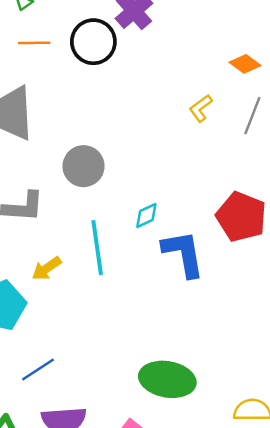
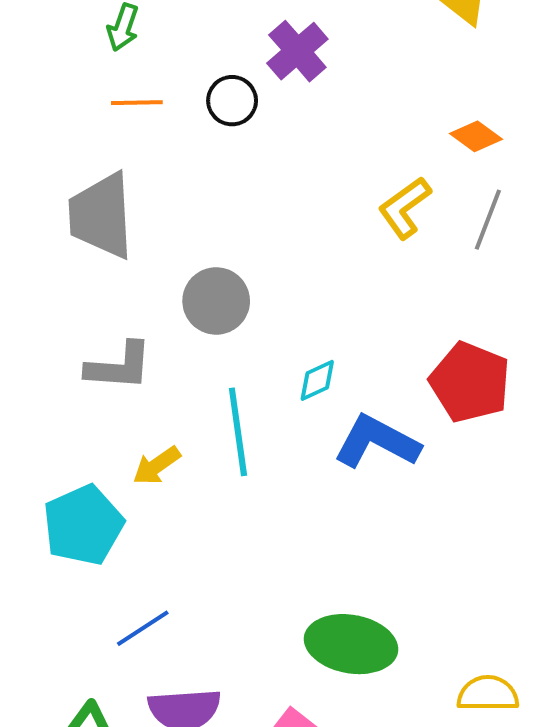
black circle: (93, 42) -> (232, 101), size x0.7
yellow L-shape: (201, 108) -> (405, 208), size x1.4
blue L-shape: (183, 254) -> (377, 442), turned -52

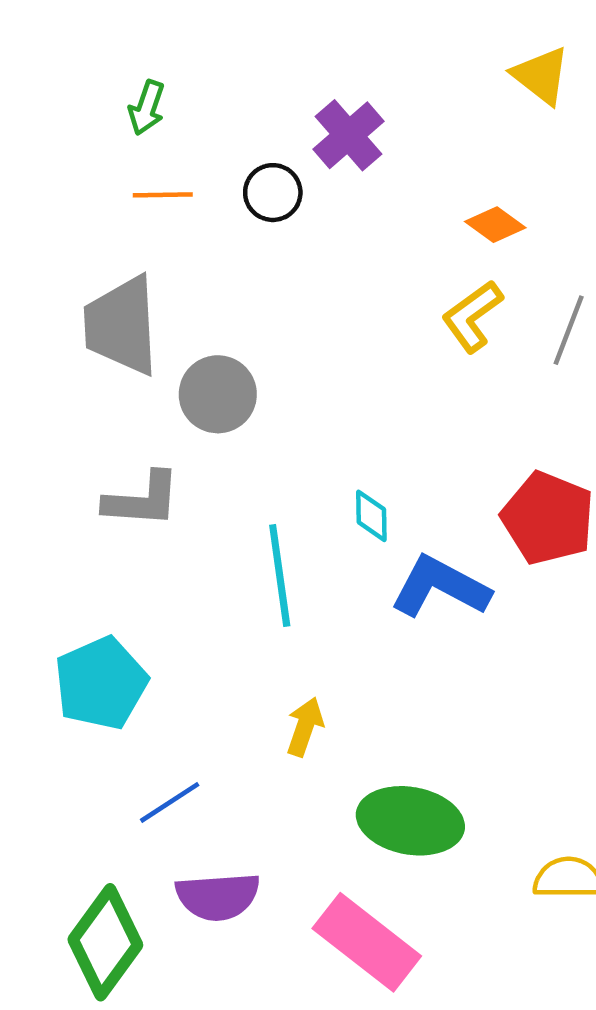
orange diamond: (476, 136) -> (495, 225), moved
gray circle: (216, 301) -> (218, 394), moved
cyan diamond: (317, 380) -> (371, 516), turned -66
yellow arrow: (157, 466) -> (305, 727), moved, turned 144

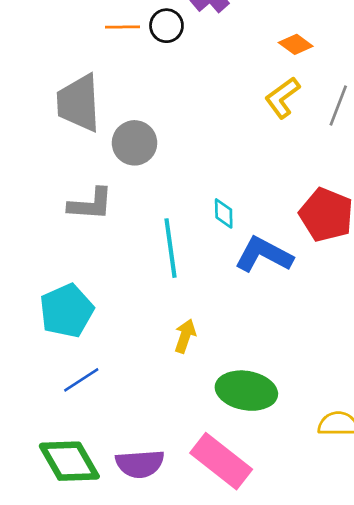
orange line: (163, 195) -> (123, 27), moved
blue line: (170, 802) -> (81, 380), moved
purple semicircle: (218, 896) -> (140, 464), moved
green diamond: (105, 942) -> (69, 461), turned -66

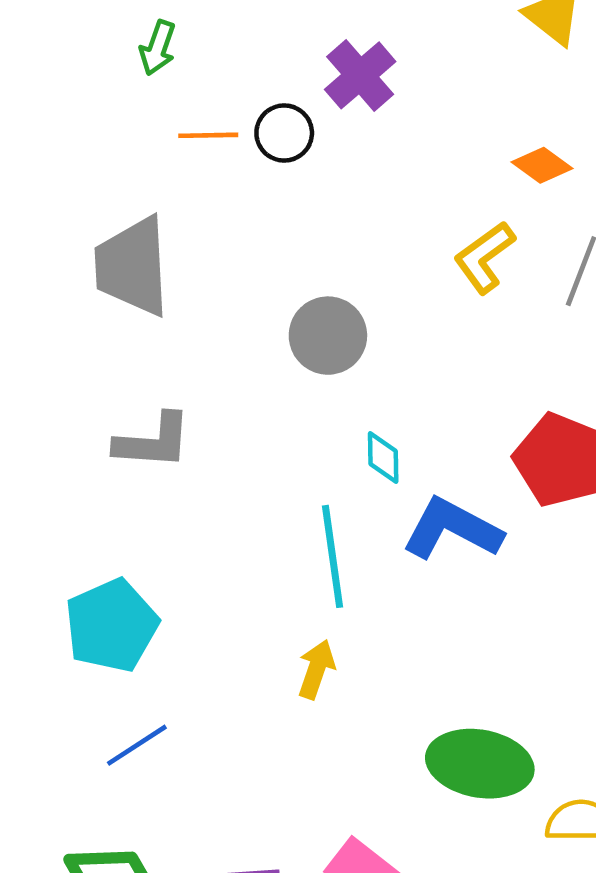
orange diamond: (296, 44) -> (542, 165), moved
gray circle: (135, 143) -> (328, 336), moved
cyan line: (170, 248) -> (333, 556), moved
green ellipse: (246, 391) -> (480, 764), moved

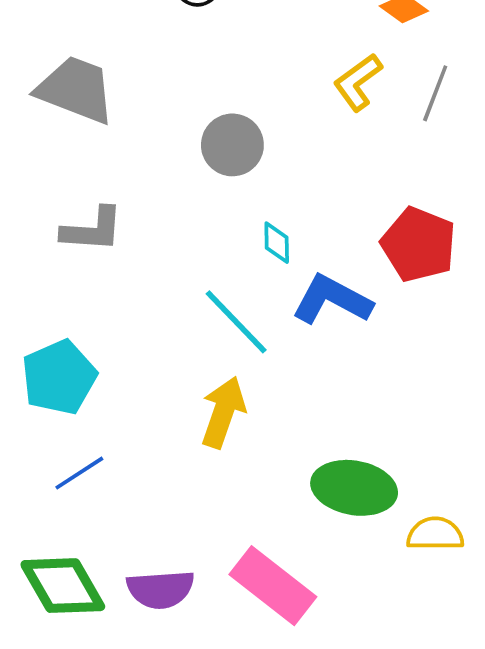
gray trapezoid: (132, 266) -> (76, 90), turned 114
cyan line: (333, 556) -> (236, 322), turned -36
yellow arrow: (316, 669) -> (223, 412), size x1.5

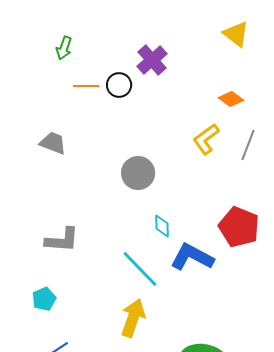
gray trapezoid: (76, 90) -> (53, 143), size x0.6
gray L-shape: (92, 230) -> (62, 240), moved
cyan pentagon: (59, 377) -> (44, 299), size x0.6

